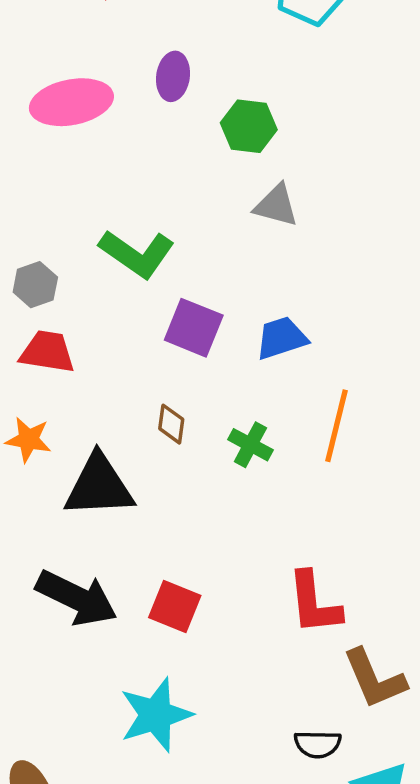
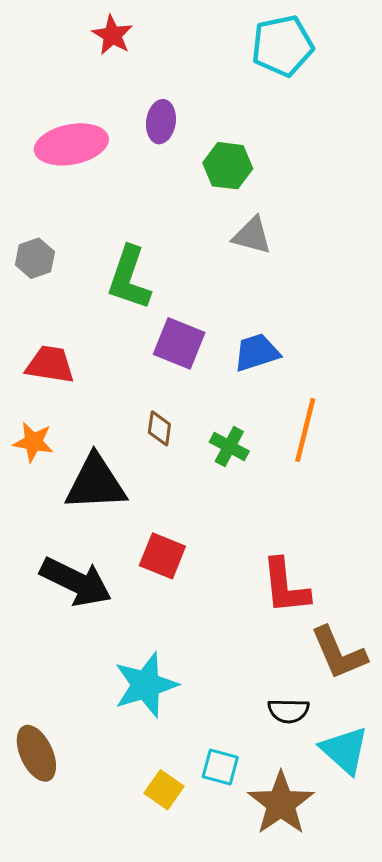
green L-shape: (137, 254) -> (129, 278), turned 74
gray hexagon: (35, 285) -> (35, 258), moved
red square: (175, 606) -> (162, 556), moved

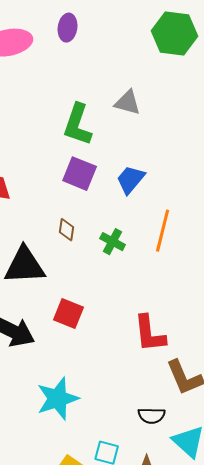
green hexagon: (228, 166) -> (175, 34), moved, size x1.4
green L-shape: (129, 278) -> (78, 125), moved
blue trapezoid: (257, 352) -> (131, 180), turned -32

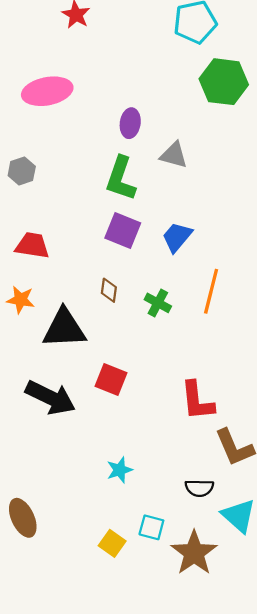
purple ellipse: (68, 28) -> (130, 123), moved
cyan star: (58, 399) -> (120, 470), moved, size x0.6

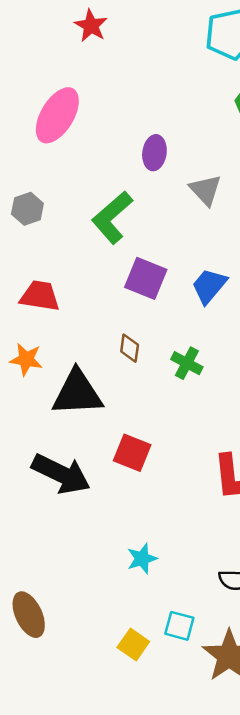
pink ellipse: (47, 91) -> (57, 115), turned -48
gray triangle: (174, 155) -> (206, 190), turned 32
green L-shape: (121, 178) -> (112, 217), moved, turned 30

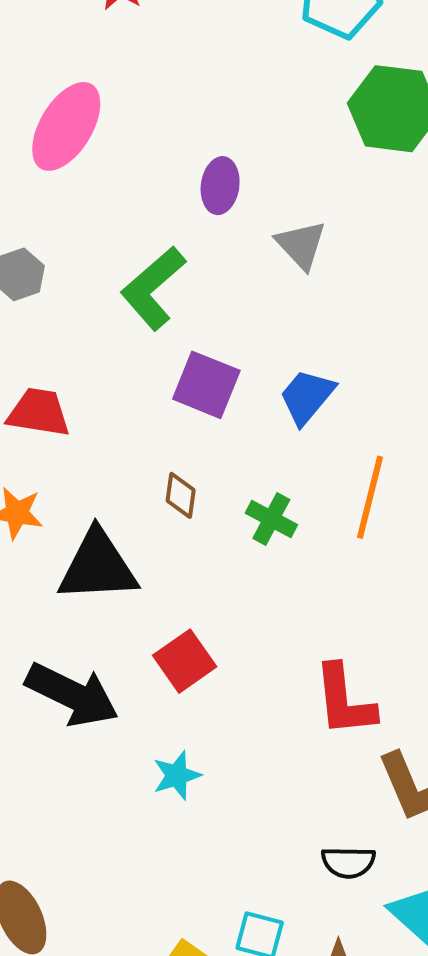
red square: (132, 453) -> (185, 661), turned 33
cyan star: (142, 559) -> (177, 775), moved

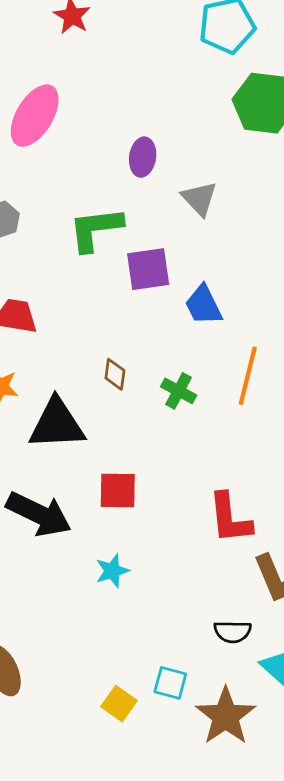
green L-shape: (153, 288) -> (96, 229), turned 34
purple square: (206, 385) -> (148, 269), moved, turned -30
blue trapezoid: (307, 397) -> (203, 305), turned -66
red square: (185, 661) -> (118, 491), turned 36

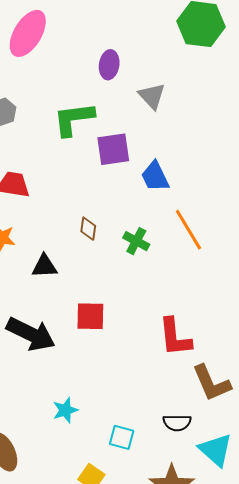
orange line: (248, 376) -> (188, 230), turned -45
black triangle: (57, 424) -> (44, 266), size x0.6
cyan star: (112, 571) -> (65, 410), moved
cyan square: (170, 683) -> (122, 437), moved

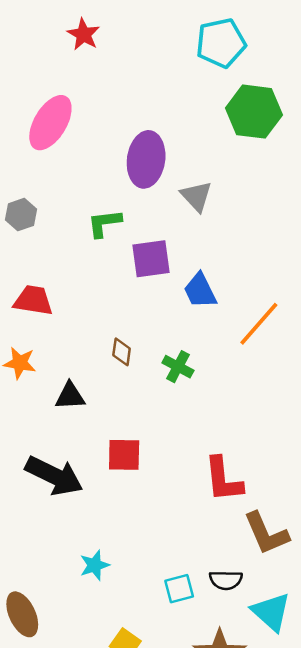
purple ellipse: (109, 65) -> (146, 159), size x1.6
green L-shape: (74, 119) -> (104, 223), size x0.7
orange line: (188, 230) -> (259, 324), moved, turned 72
cyan square: (122, 437) -> (179, 589), moved, turned -30

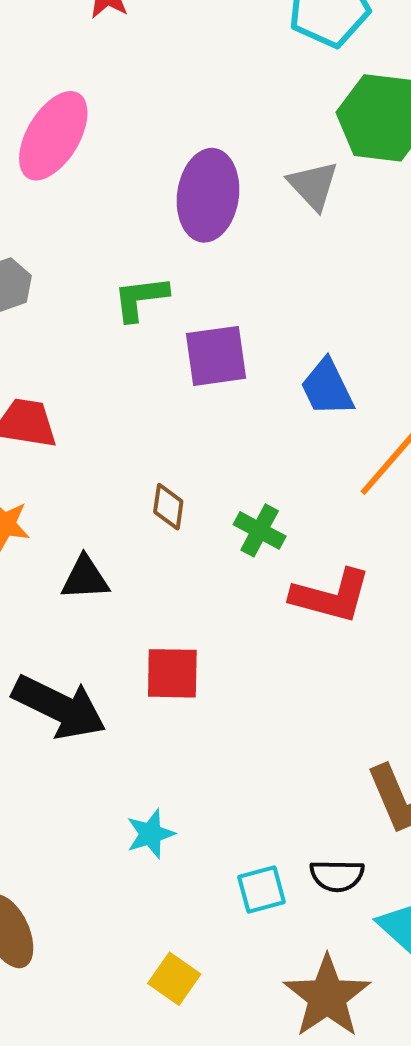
gray triangle: (196, 196) -> (313, 185), moved
blue trapezoid: (200, 291) -> (327, 388), moved
red L-shape: (223, 479) -> (331, 596), moved, turned -69
cyan star: (95, 565) -> (150, 834), moved

